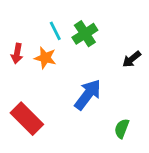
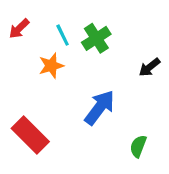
red arrow: (17, 54) -> (19, 29), moved, turned 36
orange star: (45, 58) -> (51, 66), turned -30

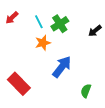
orange star: (51, 66) -> (43, 43), moved
black arrow: (149, 67) -> (95, 31), moved

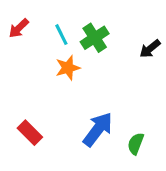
blue arrow: (62, 67) -> (98, 129), moved
red rectangle: (19, 84) -> (30, 133), size x0.7

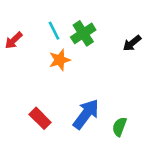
red arrow: (19, 28) -> (14, 40), moved
red rectangle: (30, 133) -> (40, 118), moved

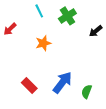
cyan line: (54, 31) -> (39, 11), moved
green cross: (83, 33) -> (67, 16), moved

